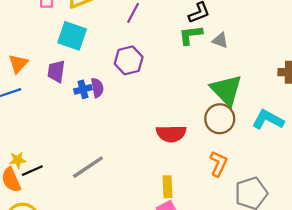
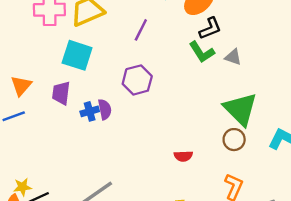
green L-shape: (191, 35) -> (202, 52), turned -115
brown circle: (220, 119) -> (234, 140), size x0.7
red semicircle: (171, 134) -> (183, 156), size x0.6

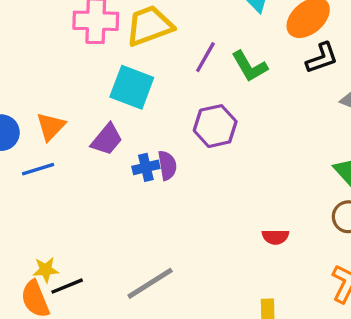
purple line: (141, 30) -> (205, 57), moved
green L-shape: (202, 52) -> (250, 66), moved
purple trapezoid: (61, 93) -> (107, 139), turned -150

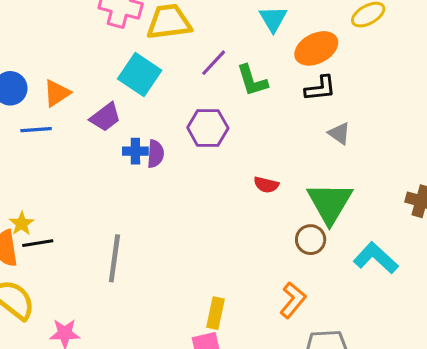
red semicircle: (275, 237) -> (266, 185), moved
yellow star: (46, 270) -> (22, 224), turned 30
gray line: (150, 283) -> (114, 258), turned -63

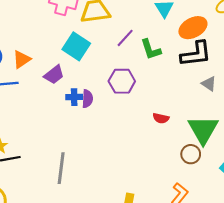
black L-shape: (320, 88) -> (196, 54), size x1.5

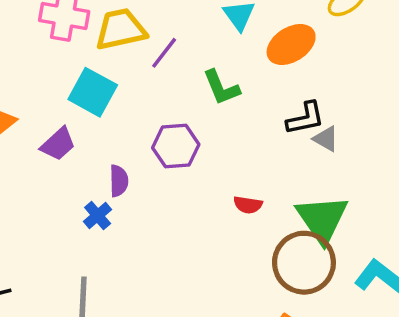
purple line: (125, 38) -> (164, 53), moved
black L-shape: (196, 54) -> (305, 118), moved, size x0.7
blue cross: (74, 97) -> (98, 215), moved, turned -35
brown circle: (191, 154) -> (304, 263), size x1.8

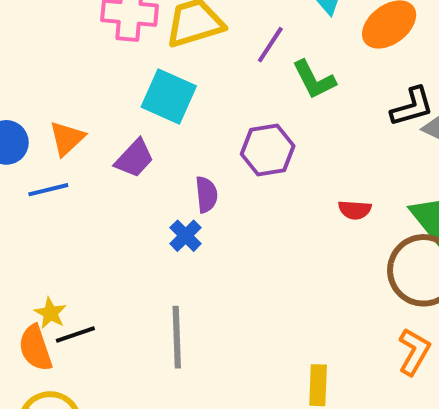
purple line: (164, 53) -> (270, 45), moved

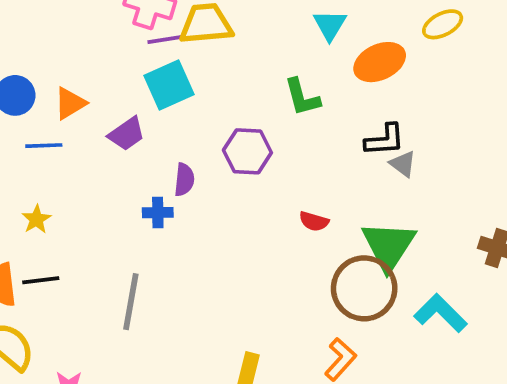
purple line: (270, 45) -> (166, 39), moved, turned 36
cyan square: (169, 97) -> (169, 85), turned 30
blue cross: (186, 236) -> (158, 213), turned 32
yellow star: (50, 313) -> (36, 219), moved

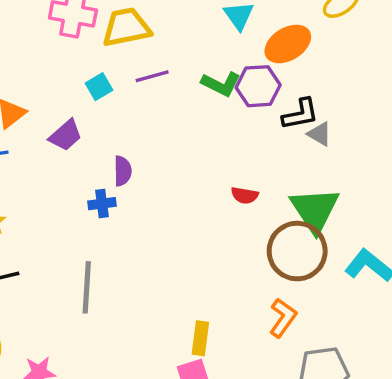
purple line: (166, 39) -> (152, 76), moved
cyan square: (169, 85) -> (99, 87), size x0.6
green L-shape: (302, 97) -> (221, 84), turned -42
purple hexagon: (247, 151) -> (258, 86), moved

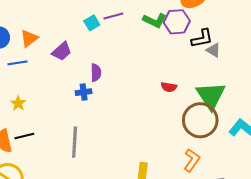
cyan square: (99, 87) -> (92, 23), moved

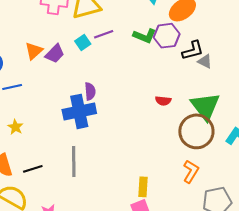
orange triangle: (29, 38) -> (34, 51), moved
purple trapezoid: (62, 51) -> (55, 54), moved
blue cross: (84, 92) -> (79, 111), size x2.0
black line: (24, 136) -> (33, 169), moved

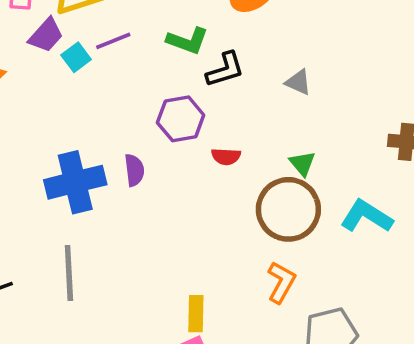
purple hexagon: (167, 36) -> (181, 119), moved
black L-shape: (193, 50) -> (225, 70), moved
purple trapezoid: (55, 54) -> (46, 35), moved
purple semicircle: (90, 91) -> (134, 170), moved
green triangle: (205, 106) -> (302, 163), size x0.5

